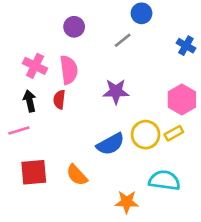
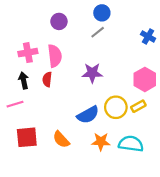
blue circle: (141, 13) -> (102, 13), moved
pink cross: (35, 66) -> (28, 53), turned -36
orange star: (127, 202) -> (101, 142), moved

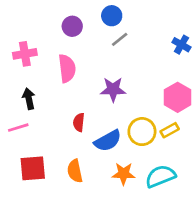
blue circle: (102, 13) -> (112, 16), moved
pink cross: (28, 53) -> (25, 54), moved
red semicircle: (47, 79) -> (79, 122), moved
orange semicircle: (61, 139) -> (75, 171), turned 30
cyan semicircle: (131, 144) -> (160, 176), turned -30

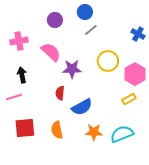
pink semicircle: (67, 68) -> (51, 52), turned -40
purple star: (113, 89) -> (72, 69), moved
yellow circle: (142, 132) -> (108, 61), moved

